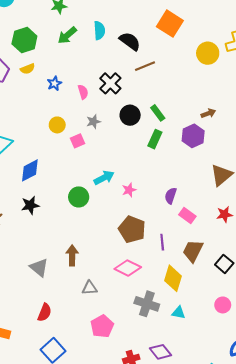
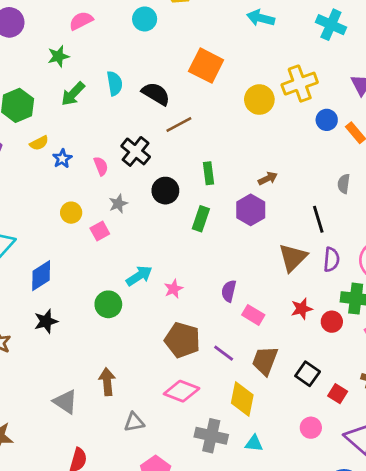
yellow semicircle: (28, 69) -> (39, 143), moved
green rectangle: (158, 113) -> (208, 173), moved, turned 35
purple line: (162, 242) -> (224, 353), turned -42

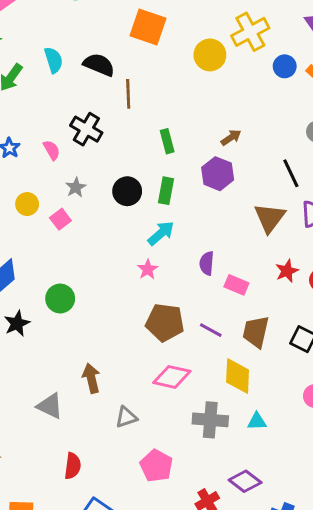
brown line: (179, 124) -> (128, 94), turned -56
black circle: (165, 191) -> (127, 191), moved
cyan arrow: (139, 276) -> (161, 233), moved
green circle: (108, 304) -> (60, 299), moved

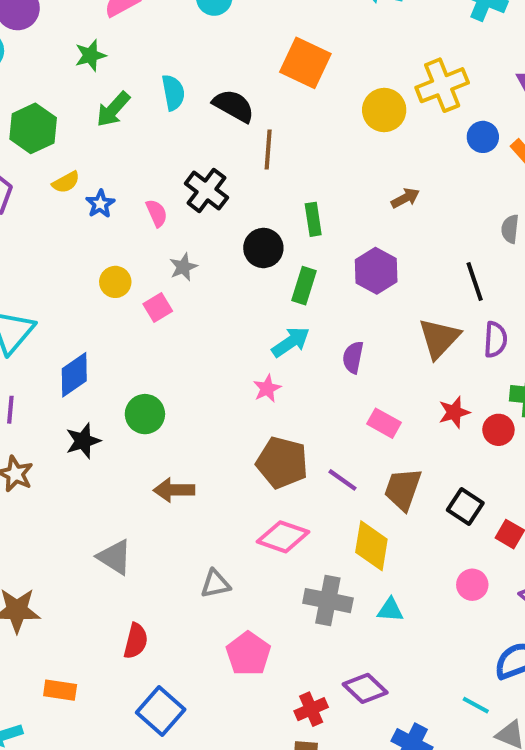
brown arrow: (231, 138) -> (405, 198), moved
black circle: (127, 191) -> (263, 248), moved
purple semicircle: (207, 263) -> (353, 357), moved
brown arrow: (91, 378) -> (174, 490), moved, turned -84

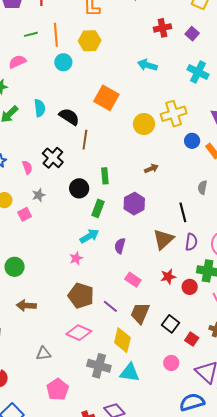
cyan triangle: (390, 610) -> (130, 373), size x1.5

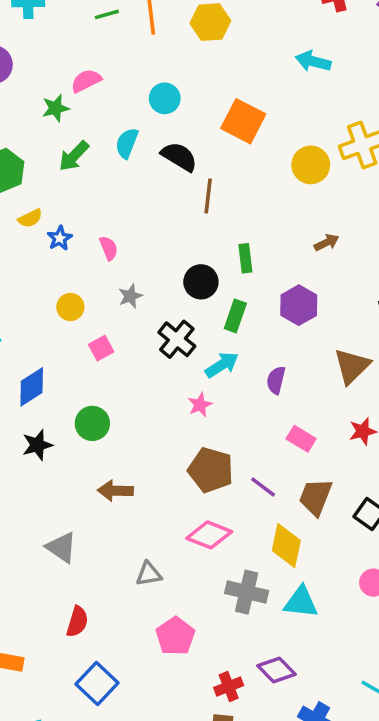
pink semicircle: (17, 62) -> (86, 81), moved
cyan circle: (63, 62) -> (165, 98), moved
cyan semicircle: (40, 108) -> (127, 143), turned -150
black cross: (53, 158) -> (177, 339), moved
pink square: (25, 214) -> (101, 348), moved

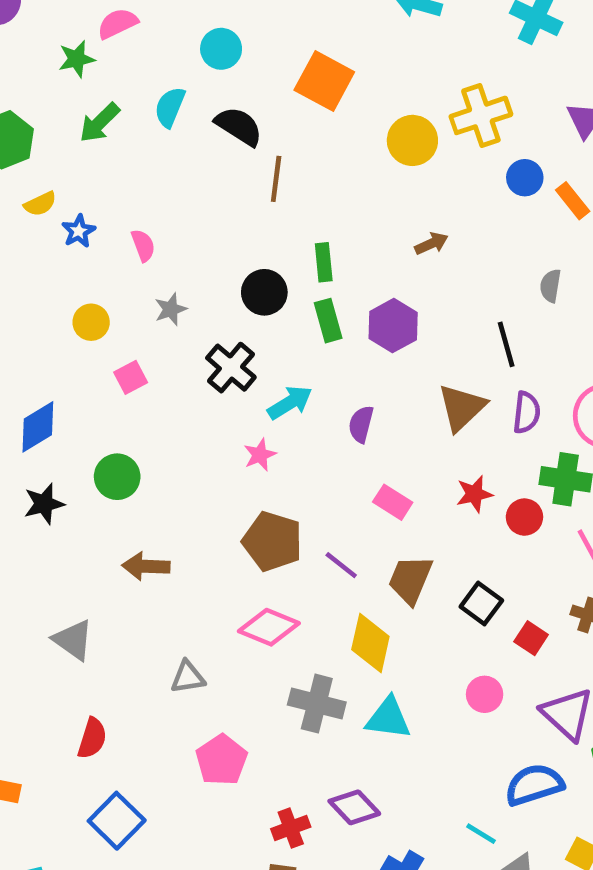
green rectangle: (235, 316) -> (328, 321), moved, turned -36

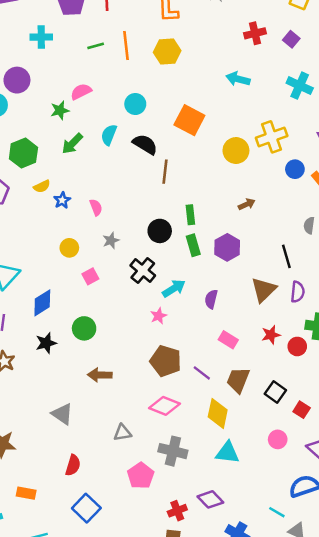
gray cross: (317, 704) -> (173, 451), moved

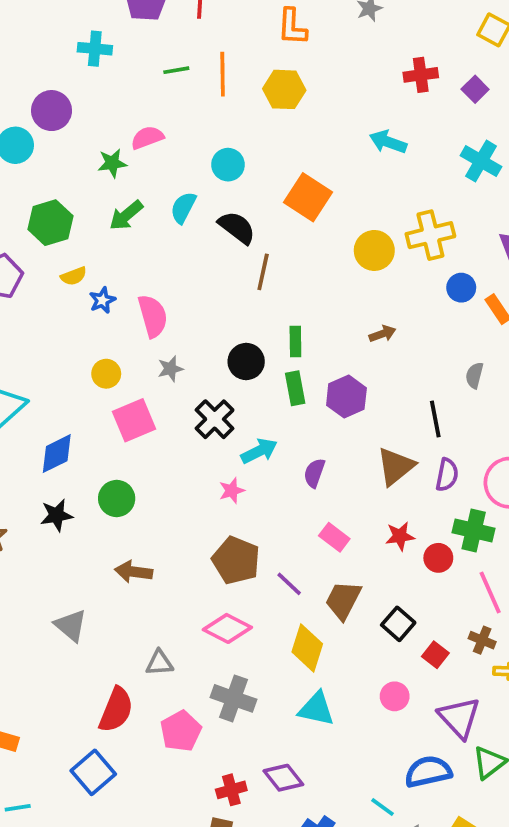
pink semicircle: (96, 207) -> (153, 316), size x1.6
pink square: (90, 276) -> (134, 420), size x1.6
red semicircle: (73, 465) -> (116, 710), moved, size x1.4

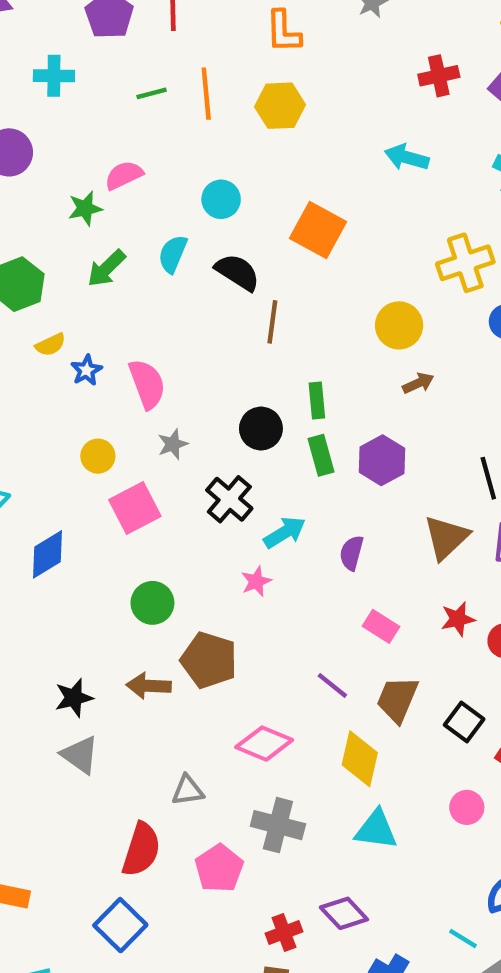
yellow circle: (374, 250) -> (399, 325), moved
green circle: (117, 498) -> (152, 603), moved
black star: (57, 515) -> (74, 698), moved
brown pentagon: (236, 560) -> (209, 660), moved

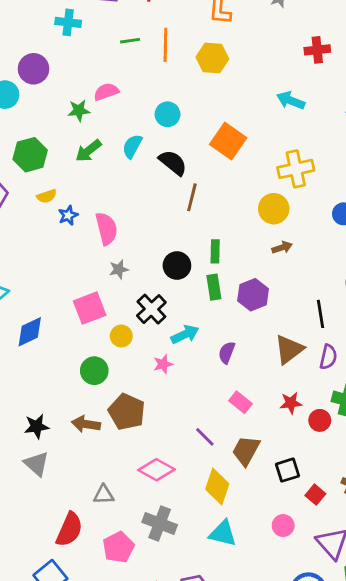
yellow cross: (465, 263) -> (296, 169), moved
yellow circle: (98, 456) -> (121, 336), moved
black square: (464, 722) -> (287, 470), turned 30

